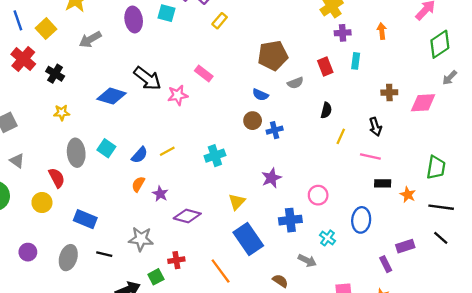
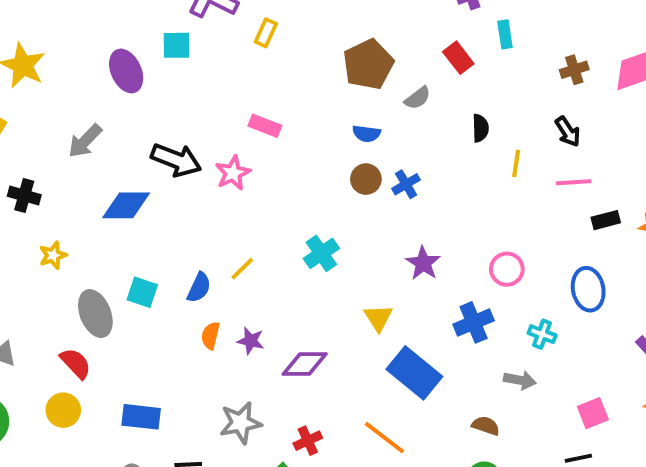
gray arrow: (90, 39) -> (85, 141), moved

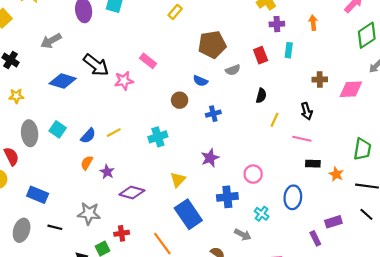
yellow rectangle: (266, 33) -> (175, 12), moved
brown circle: (366, 179) -> (180, 100), moved

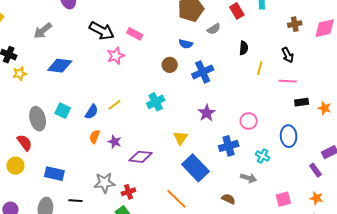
black arrow: (96, 65) -> (102, 31), moved
yellow star: (16, 96) -> (20, 74), moved
blue cross: (213, 114) -> (203, 72), size x1.5
red cross: (122, 233) -> (128, 192), moved

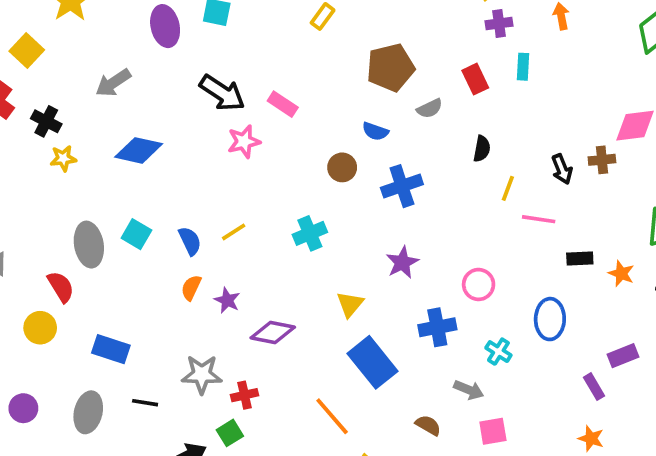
brown cross: (295, 24) -> (602, 160), moved
pink line: (288, 81) -> (539, 219), moved
blue semicircle: (92, 112) -> (190, 241), turned -63
pink square: (283, 199) -> (493, 431), moved

